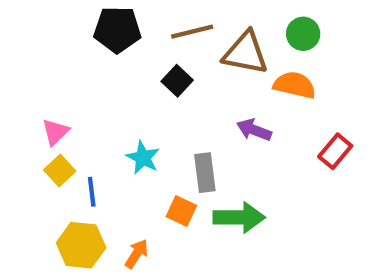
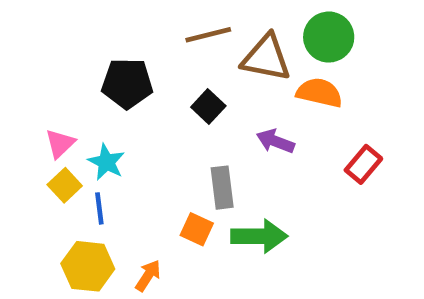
black pentagon: (117, 30) -> (127, 83), moved
green circle: (303, 34) -> (329, 37), size x1.4
black square: (177, 81) -> (208, 106), moved
cyan star: (143, 158) -> (106, 162), moved

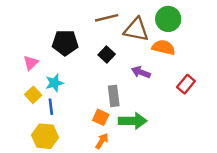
pink triangle: (60, 144) -> (31, 63), moved
cyan star: (106, 162) -> (54, 83), turned 30
orange arrow: (148, 276) -> (102, 141), moved

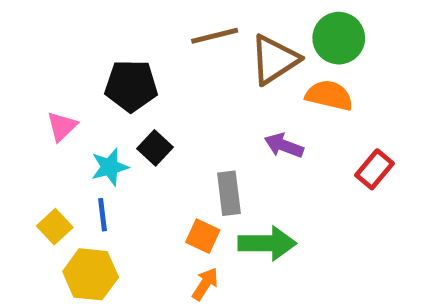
brown triangle: (136, 30) -> (274, 60), turned -44
black square: (107, 55) -> (155, 148), moved
yellow square: (33, 95) -> (55, 227), moved

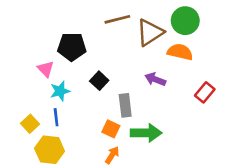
pink triangle: (62, 126) -> (46, 69), moved, turned -30
black square: (155, 148) -> (99, 81), moved

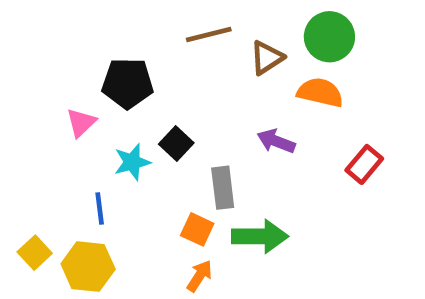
brown triangle: (150, 32) -> (267, 58), size x0.7
pink triangle: (46, 69) -> (81, 123), turned 30
cyan star: (60, 91) -> (132, 162), moved
yellow square: (30, 124) -> (35, 253), moved

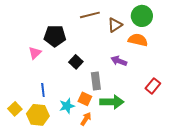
cyan star: (132, 162) -> (67, 106), moved
red rectangle: (364, 164) -> (153, 86), moved

